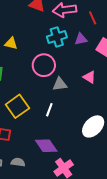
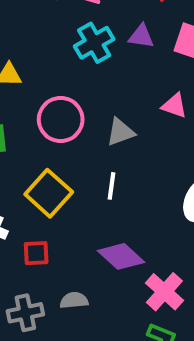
purple triangle: (81, 39) -> (141, 36), turned 32
pink circle: (44, 65) -> (61, 119), moved

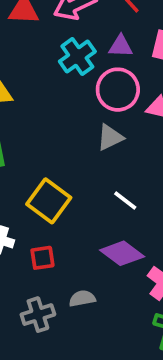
pink circle: (61, 119) -> (118, 90), moved
white line: (111, 186) -> (125, 200), moved, turned -55

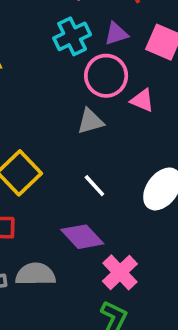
purple triangle: (121, 46) -> (116, 34), turned -30
gray semicircle: (82, 299) -> (35, 274), size x1.5

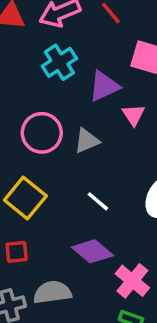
purple triangle: (116, 34) -> (104, 86), moved, size x1.4
pink circle: (106, 76) -> (42, 133), moved
pink triangle: (142, 100) -> (133, 115), turned 40

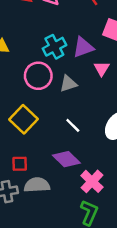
cyan cross: (59, 62) -> (54, 47), moved
red square: (17, 252) -> (20, 164), moved

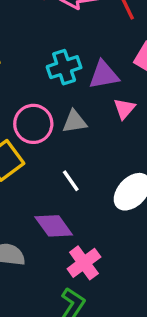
pink circle: (38, 76) -> (33, 124), moved

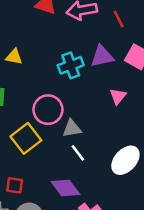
purple triangle: (104, 75) -> (102, 56), moved
gray triangle: (75, 122) -> (72, 128), moved

